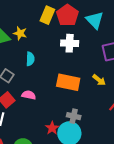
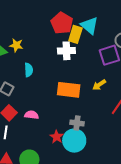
yellow rectangle: (47, 15) -> (75, 34), moved
yellow arrow: (99, 80) -> (99, 85), turned 112
pink semicircle: (29, 95) -> (32, 115), moved

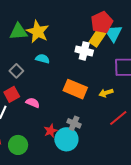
red pentagon: (62, 23) -> (102, 22), moved
yellow star: (16, 45) -> (38, 32), size x1.6
cyan semicircle: (29, 70) -> (43, 59), turned -88

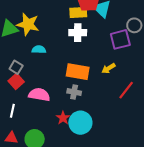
yellow rectangle: (97, 38) -> (78, 12), moved, turned 66
red square: (12, 94) -> (16, 81), moved
pink semicircle: (33, 103) -> (39, 95), size x1.5
gray cross: (74, 123) -> (74, 92), moved

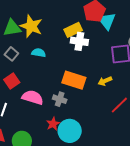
yellow rectangle: (78, 12) -> (73, 30), moved, turned -30
gray square: (16, 67) -> (11, 54), moved
gray cross: (74, 92) -> (60, 99), moved

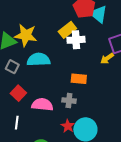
cyan semicircle: (39, 53) -> (39, 60), size x1.6
orange rectangle: (74, 80) -> (79, 79), size x0.7
yellow arrow: (105, 81) -> (107, 58), moved

